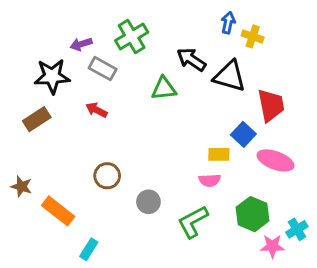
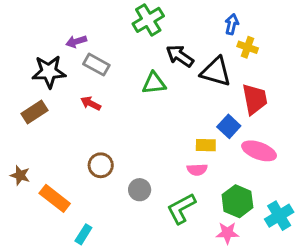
blue arrow: (228, 23) -> (232, 24), moved
green cross: (132, 36) -> (148, 20), moved
yellow cross: (253, 36) -> (248, 47), moved
cyan cross: (297, 229) -> (279, 216), size x1.4
pink star: (272, 246) -> (227, 233), moved

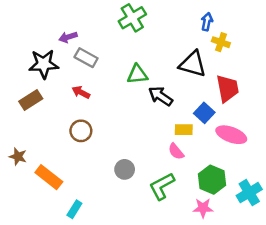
black arrow: (180, 56) -> (161, 96), moved
brown circle: (101, 165) -> (81, 131), moved
pink semicircle: (197, 170) -> (176, 151), turned 54

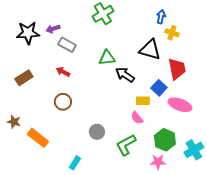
black star: (44, 64) -> (28, 33), moved
cyan rectangle: (74, 209) -> (75, 163), moved

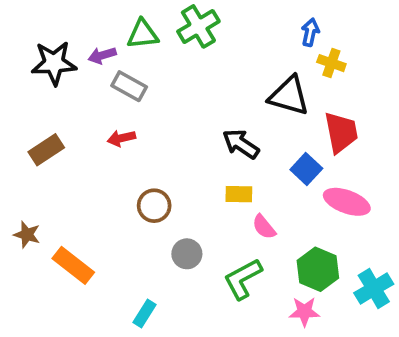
green triangle: (107, 58) -> (143, 34), moved
red arrow: (63, 72) -> (121, 138), turned -40
yellow rectangle: (143, 101) -> (239, 194), moved
brown circle: (63, 102) -> (154, 206), moved

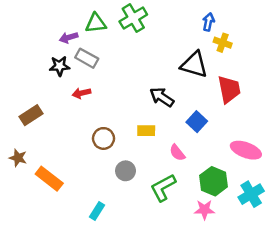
black star: (54, 63) -> (60, 66), moved, size x0.7
brown rectangle: (46, 150) -> (31, 115), moved
blue square: (306, 169) -> (197, 122), moved
yellow rectangle: (239, 194) -> (146, 131), moved
pink ellipse: (347, 202) -> (246, 150), moved

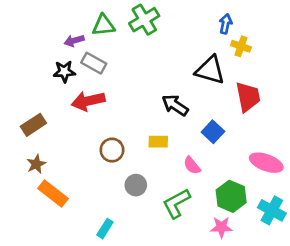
red arrow: (82, 93) -> (88, 101), size x1.6
brown star: (18, 158) -> (36, 164), moved, turned 30
cyan cross: (251, 194) -> (272, 210), turned -30

